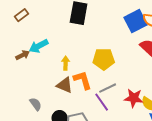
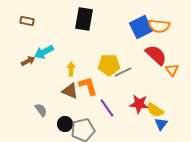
brown rectangle: (22, 15) -> (27, 21), turned 48
gray line: (108, 88) -> (123, 72), moved

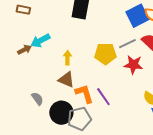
gray line: (123, 72) -> (127, 44), moved
orange L-shape: (88, 86) -> (84, 94), moved
red star: (139, 104) -> (133, 65), moved
black circle: (65, 124) -> (61, 113), size x1.5

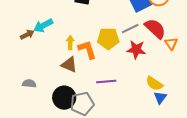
orange L-shape: (84, 94) -> (87, 50), moved
purple line: (103, 97) -> (106, 82), turned -60
gray semicircle: (37, 99) -> (29, 84), moved, turned -48

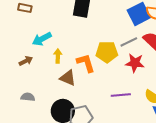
brown arrow: (27, 35) -> (26, 61), moved
yellow arrow: (70, 43) -> (58, 56), moved
purple line: (106, 82) -> (121, 95), moved

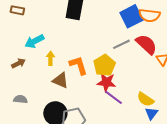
yellow pentagon: (107, 52) -> (104, 65), moved, turned -30
red star: (135, 63) -> (106, 82), moved
purple line: (121, 95) -> (113, 97), turned 42

